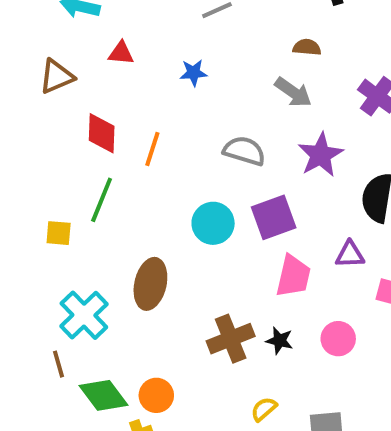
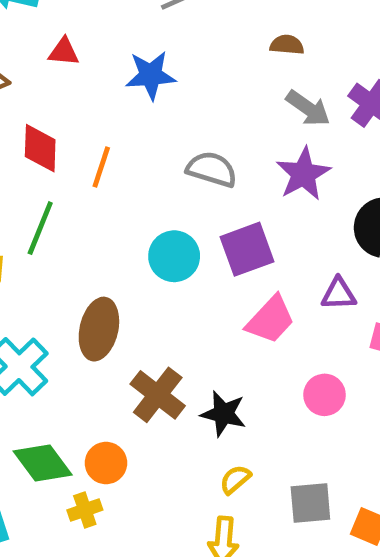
blue star: (193, 73) -> (151, 75), size x1.5
gray arrow: (293, 92) -> (308, 108), moved
pink trapezoid: (293, 276) -> (270, 320), turned 30
brown cross: (231, 339) -> (158, 395), moved, turned -30
black star: (280, 341) -> (223, 414), moved, size x1.4

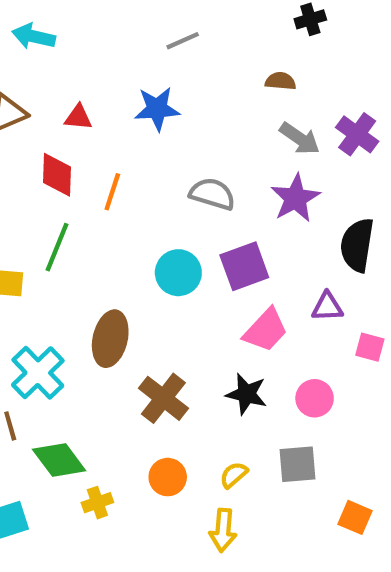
red triangle: (64, 52) -> (78, 117), moved
black star: (223, 414) -> (246, 394), moved
orange circle: (106, 463) -> (168, 477), moved
gray square: (310, 503) -> (298, 464), moved

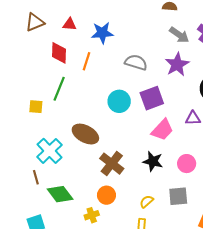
blue star: (157, 109) -> (102, 33), moved
brown ellipse: (110, 339) -> (85, 134), turned -75
orange circle: (168, 477) -> (106, 195), moved
yellow cross: (97, 503) -> (92, 215), moved

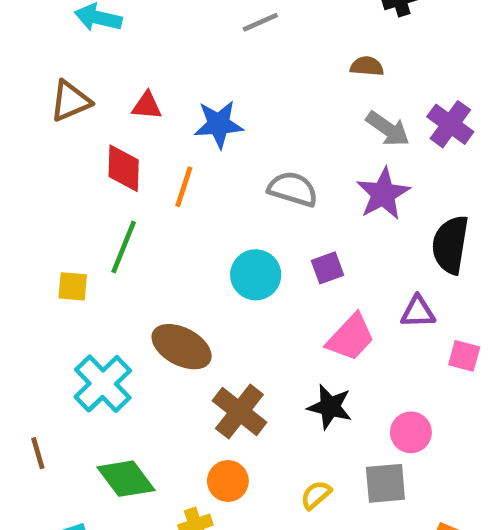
purple square: (152, 98) -> (328, 268), size x0.6
pink circle: (187, 164) -> (411, 432), moved
brown line: (36, 177) -> (38, 453), moved

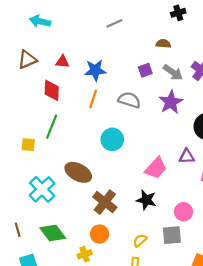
orange line: (184, 187) -> (93, 99), moved
purple square: (328, 268) -> (145, 70), moved
brown line: (38, 453) -> (18, 230), moved

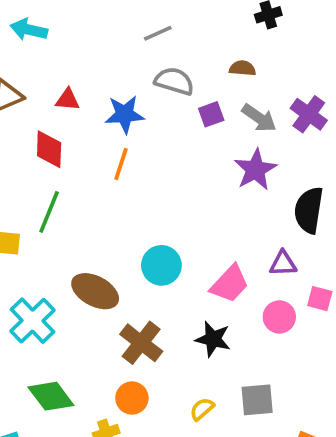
gray semicircle: (129, 100) -> (174, 81), moved
cyan circle: (112, 139) -> (161, 265), moved
pink circle: (184, 212) -> (279, 317), moved

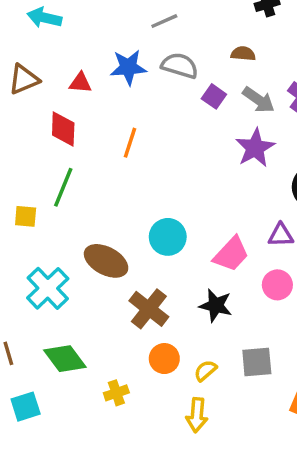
blue star: (125, 114) -> (128, 67), moved
purple square: (211, 114) -> (214, 96), turned -35
orange circle: (132, 398) -> (164, 359), moved

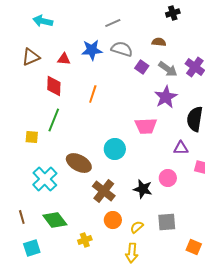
pink trapezoid: (231, 254) -> (146, 126), moved, turned 45
pink circle: (277, 285) -> (168, 178), moved

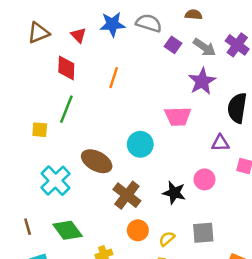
red triangle: (64, 59) -> (78, 35), turned 40

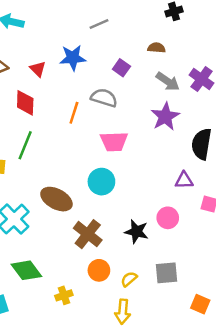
gray semicircle: (149, 23) -> (104, 98), moved
purple square: (173, 45) -> (121, 68), moved
pink trapezoid: (178, 116) -> (114, 142), moved

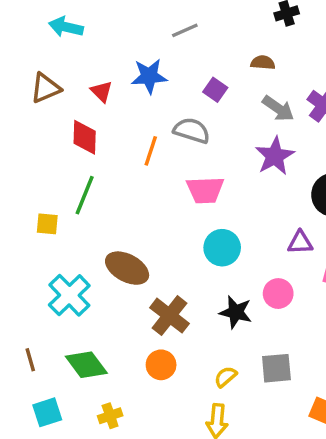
cyan circle: (101, 182) -> (222, 248), moved
orange circle: (99, 270) -> (161, 365), moved
yellow cross: (64, 295) -> (110, 416), moved

